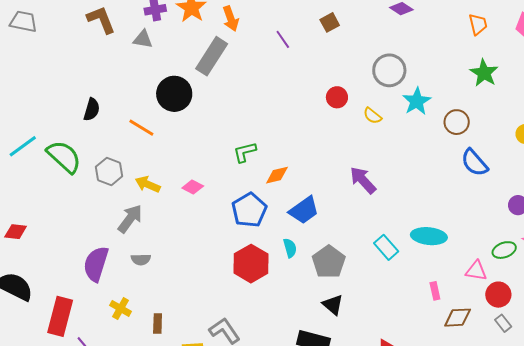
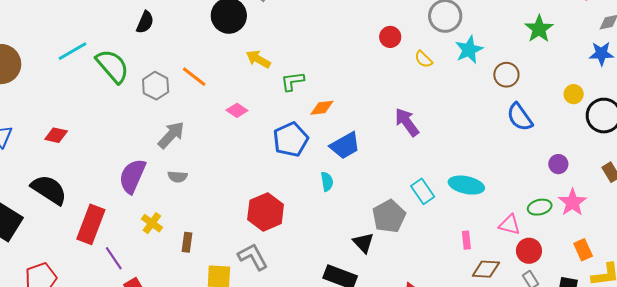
orange line: (141, 128) -> (194, 77), moved
yellow arrow: (148, 184) -> (258, 59), moved
gray pentagon: (329, 262) -> (389, 216), moved
red hexagon: (251, 264) -> (266, 212), moved

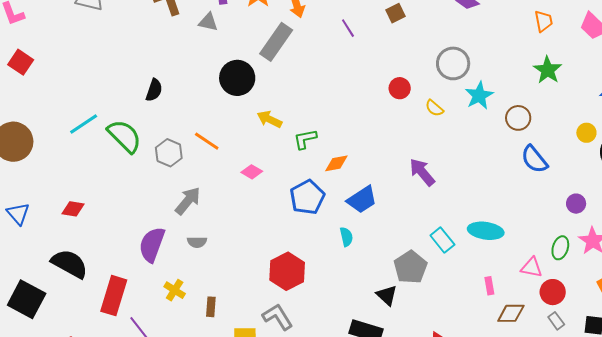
green ellipse: (540, 207) -> (560, 248), turned -55

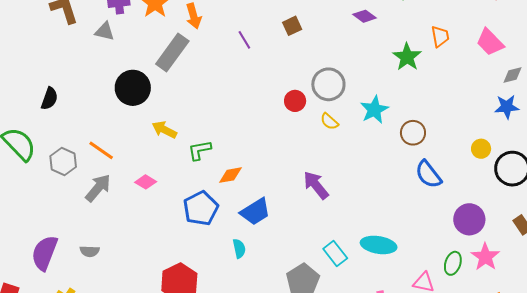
gray circle: (453, 63) -> (328, 84), moved
green star: (548, 70) -> (407, 57), moved
gray arrow: (188, 201) -> (98, 188), moved
purple circle: (576, 204) -> (469, 219), size x1.6

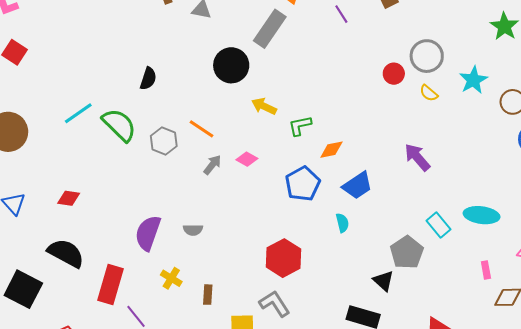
gray arrow: (98, 188) -> (212, 165), moved, size x0.7

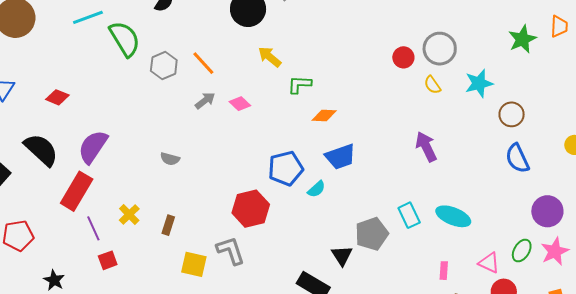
purple arrow: (417, 157) -> (426, 147), moved
blue pentagon: (303, 184) -> (286, 168), moved
cyan semicircle: (342, 223) -> (316, 189), turned 48
purple semicircle: (148, 233) -> (93, 147), moved
yellow cross: (171, 278) -> (129, 214), moved

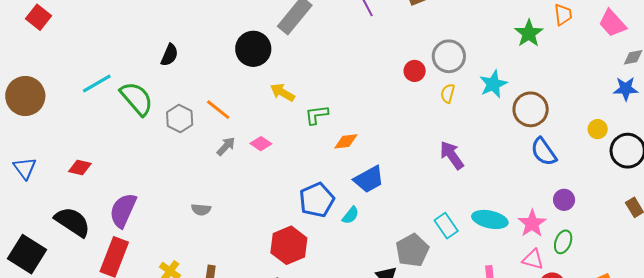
yellow semicircle: (432, 85) -> (448, 93), turned 60
brown circle: (512, 114) -> (531, 109), size x1.4
purple circle: (547, 211) -> (564, 200), moved, size x0.7
pink star: (555, 251) -> (532, 223), moved

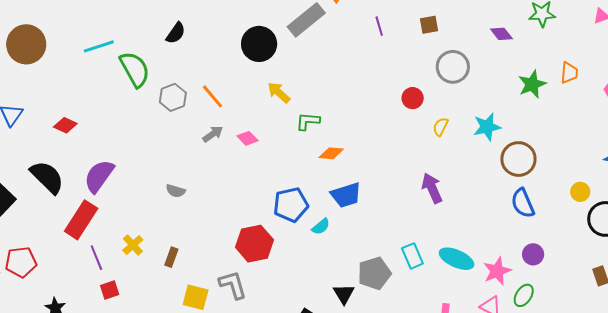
gray circle: (449, 56) -> (453, 67), moved

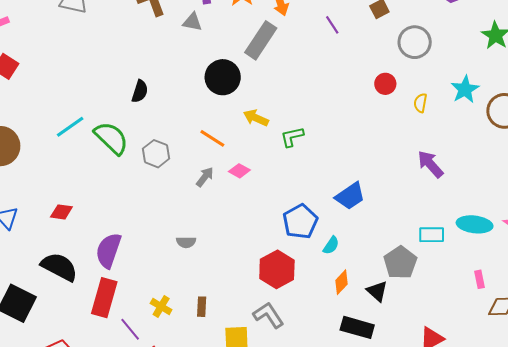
orange line: (212, 96) -> (212, 138), moved
orange diamond: (331, 153) -> (342, 282), moved, turned -35
cyan semicircle: (321, 227) -> (331, 245), moved
cyan rectangle: (412, 256) -> (432, 235), turned -50

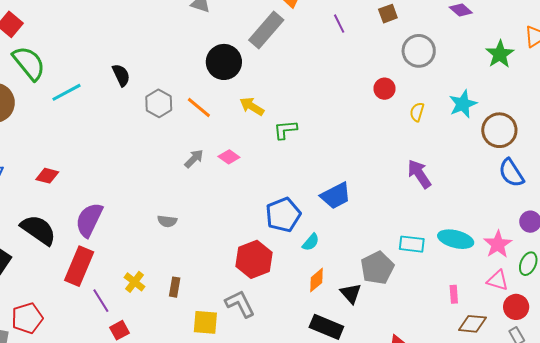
black semicircle: (140, 91) -> (121, 75), moved, turned -50
green semicircle: (111, 138) -> (29, 63), moved
orange line: (212, 138) -> (199, 108), moved
gray hexagon: (156, 154) -> (159, 103), moved

